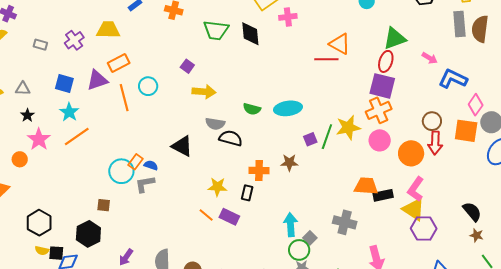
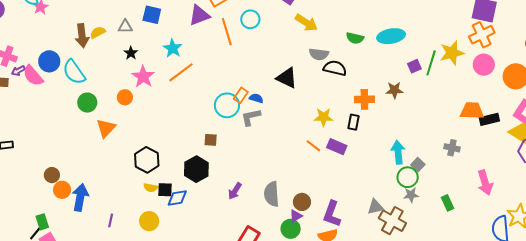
blue square: (64, 83) -> (152, 15), moved
yellow arrow: (204, 92) -> (306, 23), turned 30
gray cross: (345, 222) -> (452, 148), size x0.7

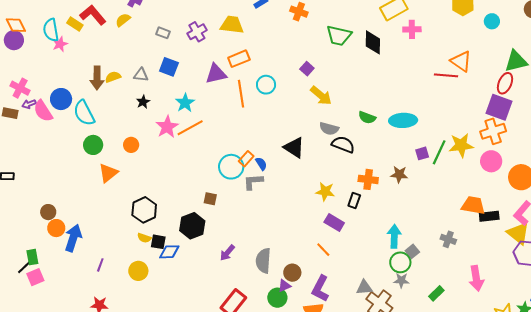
pink star: (143, 77) -> (167, 127), moved
blue semicircle: (256, 98) -> (261, 164), turned 32
orange line: (313, 146) -> (323, 250), moved
green rectangle: (447, 203) -> (436, 293), turned 63

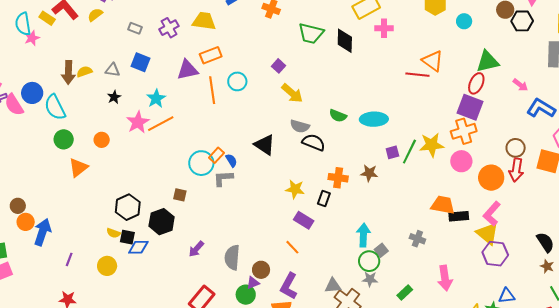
black hexagon: (144, 210) -> (128, 207), moved

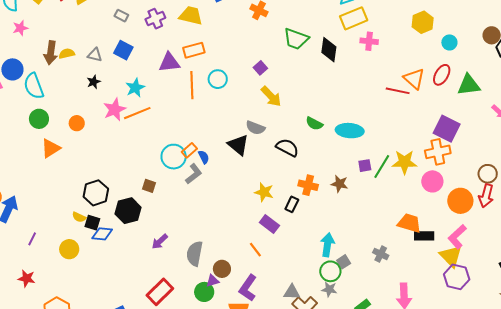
pink star: (32, 38) -> (20, 28), moved
red ellipse: (476, 83) -> (442, 75), moved
gray semicircle: (300, 126) -> (255, 128), moved
gray L-shape: (223, 178) -> (194, 174), turned 140

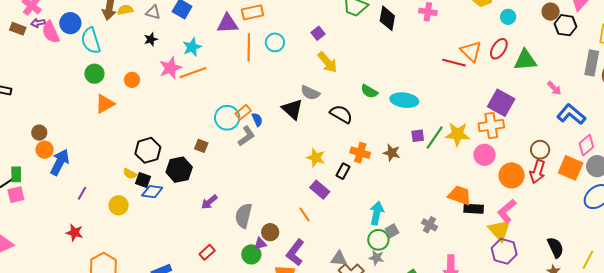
red rectangle: (160, 292) -> (207, 252), size x0.6

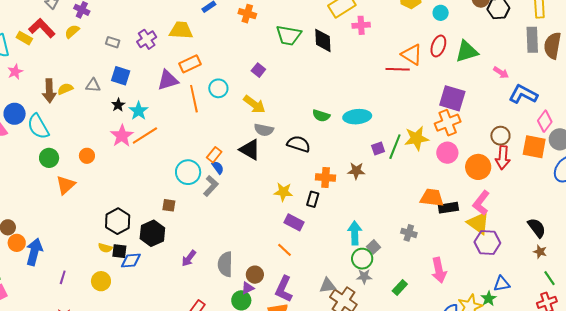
black star: (151, 39) -> (118, 105), moved
yellow arrow: (327, 62) -> (254, 104), moved
orange rectangle: (243, 112) -> (214, 155), moved

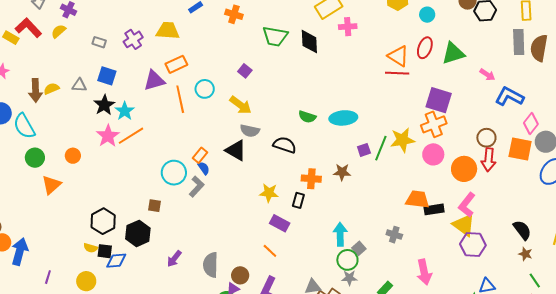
red line: (398, 69) -> (397, 73), moved
black star: (118, 105) -> (104, 105), size x1.5

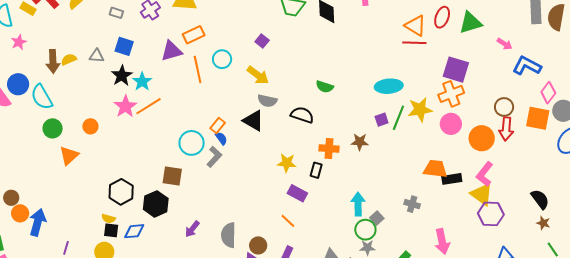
cyan ellipse: (343, 118) -> (389, 86), moved
brown square: (154, 206) -> (172, 176), size x1.5
black square: (105, 251) -> (111, 230), moved

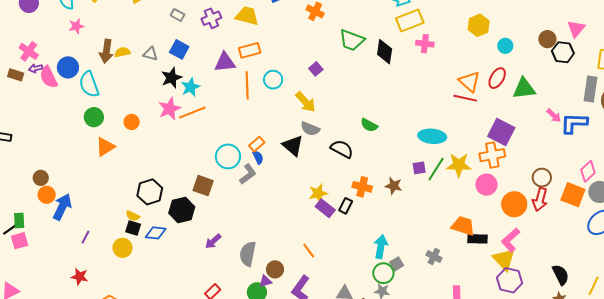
blue L-shape: (527, 66) -> (574, 123), moved, turned -36
yellow star: (287, 163) -> (318, 193), turned -30
purple rectangle: (297, 193) -> (325, 208), moved

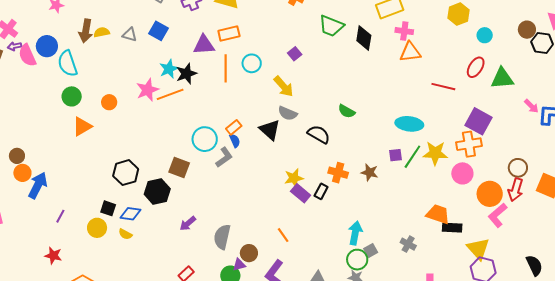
black star: (172, 78) -> (186, 74), moved
orange triangle: (469, 82) -> (410, 52), moved, turned -50
yellow semicircle: (133, 216) -> (125, 234), moved
pink L-shape: (511, 240) -> (498, 215), moved

